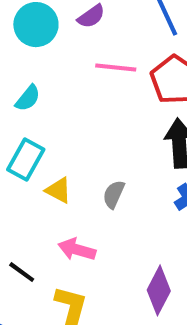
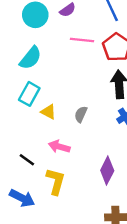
cyan semicircle: (28, 98) -> (30, 58), size x1.5

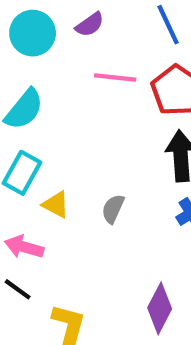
pink arrow: (59, 147) -> (24, 247), moved

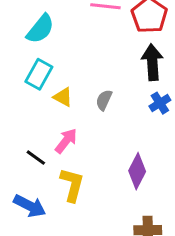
pink arrow: (24, 247) -> (66, 141), moved, turned 112

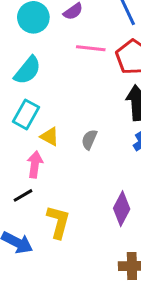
pink arrow: (66, 141) -> (35, 164), moved, turned -30
black line: (36, 158) -> (23, 195), turned -66

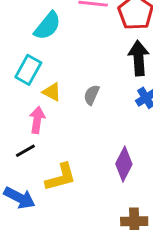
cyan semicircle: (27, 70) -> (47, 26), moved
yellow L-shape: (58, 222) -> (61, 177), turned 60

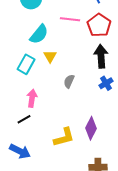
yellow triangle: (52, 92) -> (50, 56), moved, turned 32
yellow L-shape: (61, 177) -> (64, 137), moved

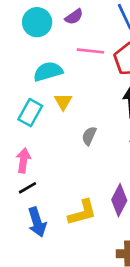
cyan semicircle: (39, 34) -> (48, 71), turned -145
pink arrow: (32, 98) -> (23, 160), moved
blue arrow: (20, 151) -> (37, 222), moved, turned 45

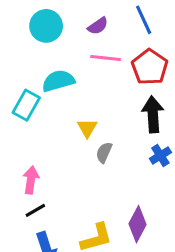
purple semicircle: (74, 17) -> (98, 26), moved
yellow triangle: (63, 102) -> (87, 128), moved
cyan rectangle: (30, 113) -> (26, 105), moved

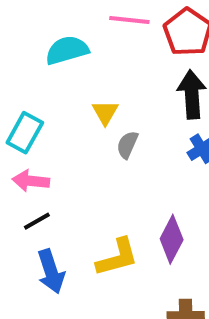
cyan rectangle: (26, 105) -> (25, 133), moved
pink arrow: (31, 180) -> (31, 181), turned -92

